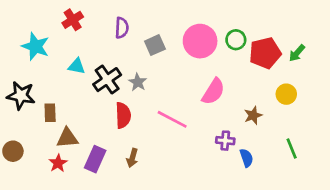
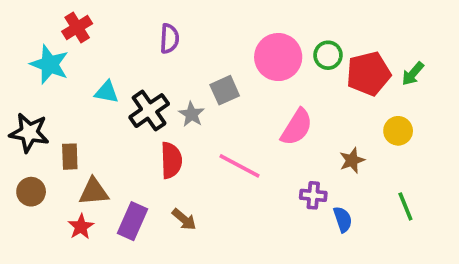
red cross: (73, 20) -> (77, 28), moved
gray square: (155, 45) -> (225, 90), moved
brown circle: (13, 151) -> (31, 192), moved
brown arrow: (132, 158) -> (184, 219), turned -66

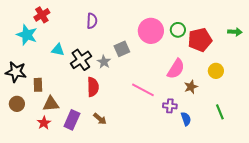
green arrow: (413, 74) -> (235, 32), moved, turned -128
pink semicircle: (297, 127) -> (176, 69), moved
pink line: (239, 166) -> (143, 90), moved

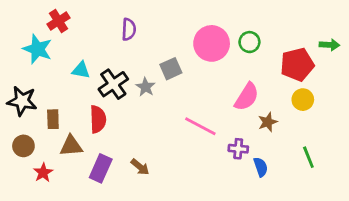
red pentagon: (200, 40) -> (297, 64), moved
red semicircle: (93, 87) -> (98, 119), moved
red star: (44, 123) -> (43, 173), moved

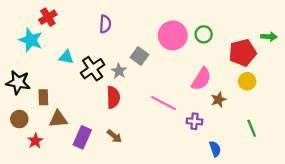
gray square: (171, 69) -> (140, 56), turned -30
red semicircle: (98, 119) -> (113, 97), moved
blue semicircle: (261, 167) -> (215, 149), moved

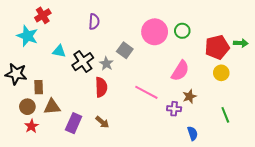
green arrow: (269, 37) -> (241, 43), moved
brown star: (219, 100) -> (189, 96), moved
brown circle: (19, 119) -> (27, 107), moved

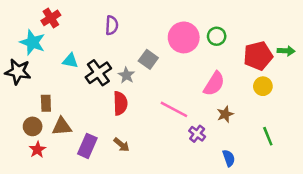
black star: (16, 74) -> (18, 72), moved
purple cross: (174, 109) -> (197, 134), moved, turned 32

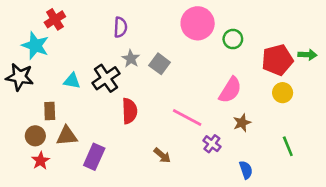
pink circle: (184, 37) -> (198, 23), moved
cyan triangle: (70, 61) -> (72, 81), moved
gray star: (126, 75) -> (131, 59), moved
brown arrow: (122, 145) -> (162, 155), moved

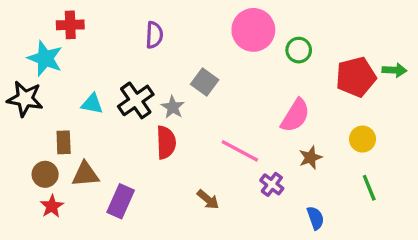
red cross: (55, 19) -> (70, 25), turned 30
gray star: (131, 59) -> (173, 107), moved
yellow circle: (283, 93) -> (362, 139), moved

